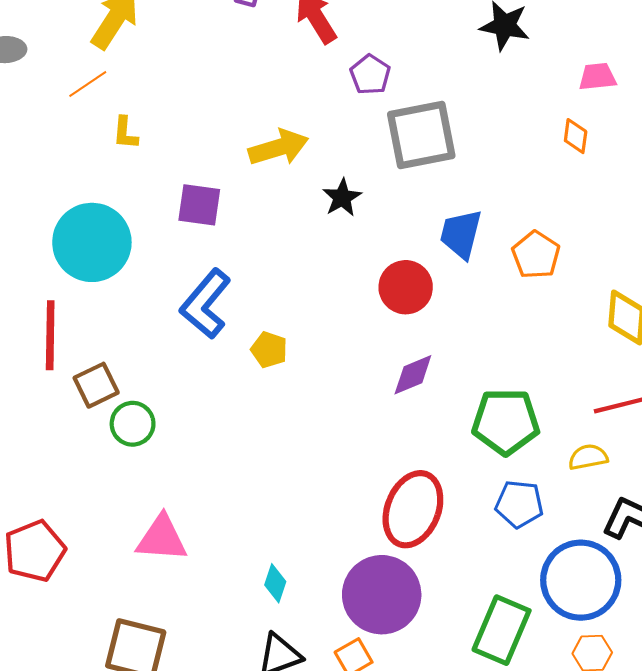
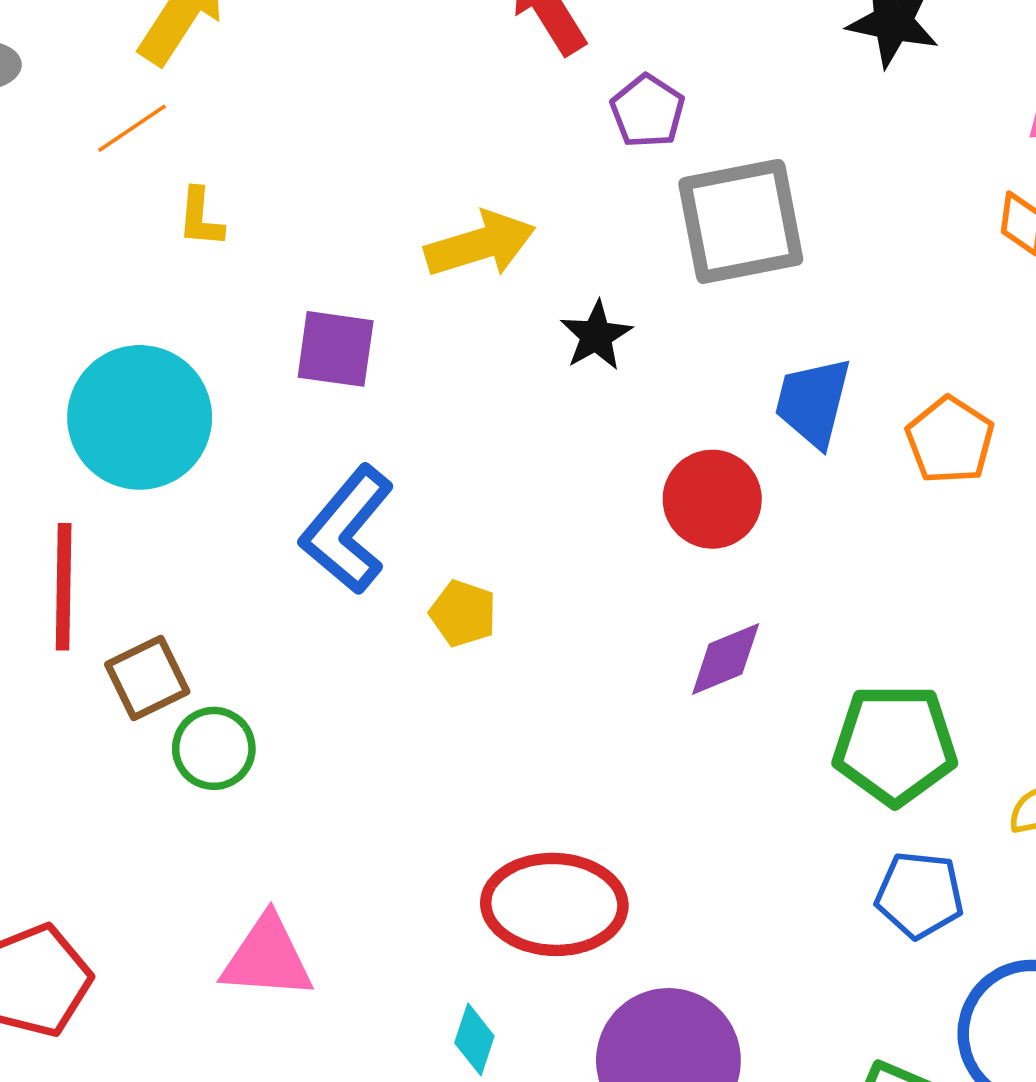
red ellipse: (413, 509) -> (554, 904), moved, turned 70

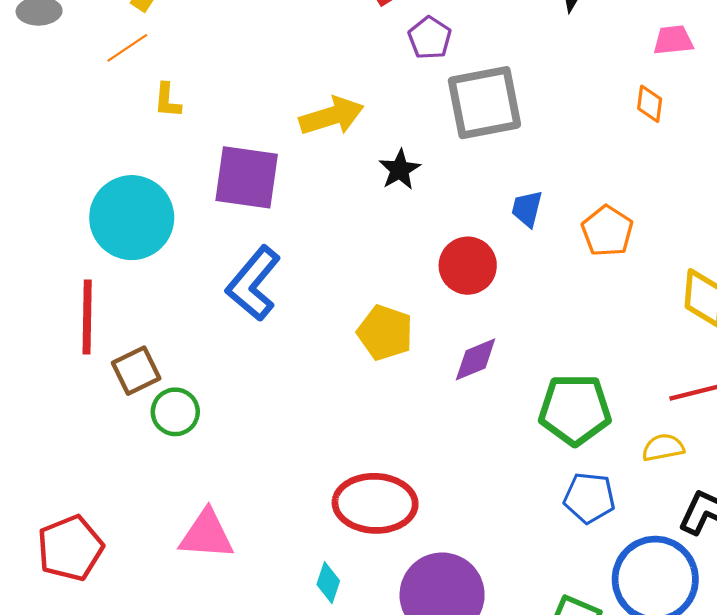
purple square: (336, 349) -> (247, 177), size x1.4
blue trapezoid: (813, 402) -> (527, 209), size x0.7
yellow pentagon: (463, 613) -> (385, 333), moved, size x1.4

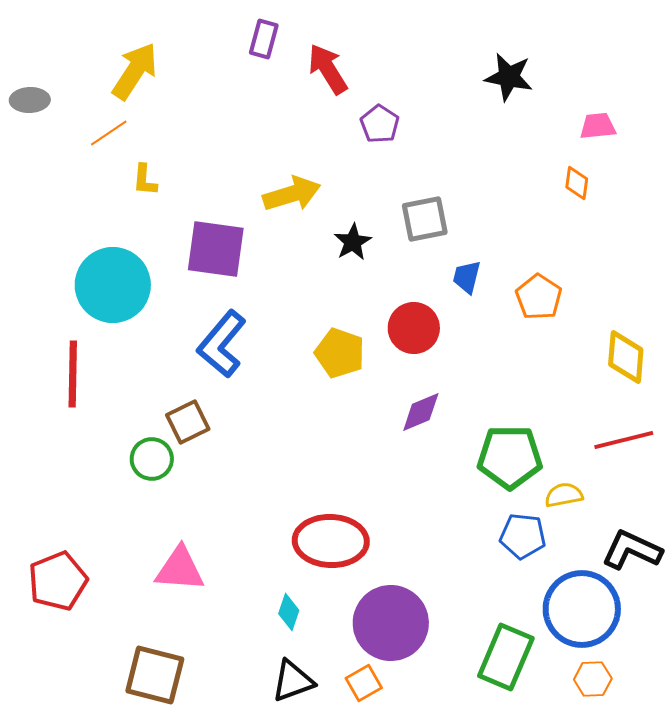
gray square: (484, 103) -> (425, 219), moved, size x0.7
yellow pentagon: (385, 333) -> (340, 353), moved
brown square: (136, 371) -> (188, 422), moved
yellow semicircle: (663, 448) -> (564, 495), moved

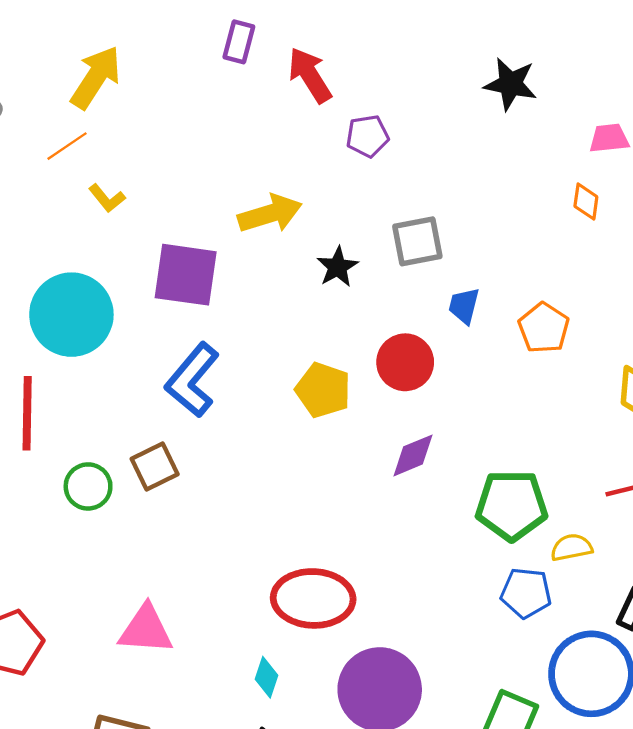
purple pentagon: (380, 124) -> (367, 136), turned 30
yellow L-shape: (145, 180) -> (107, 198), turned -44
green circle: (152, 459) -> (88, 486), moved

